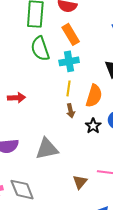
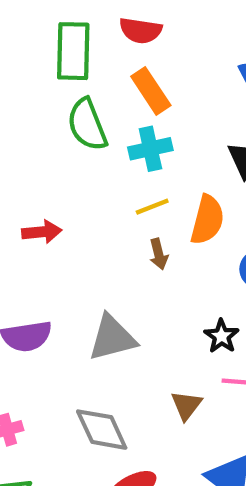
yellow line: (69, 88) -> (152, 207), turned 63
black star: (93, 126) -> (222, 336), moved
gray diamond: (22, 190) -> (102, 430), moved

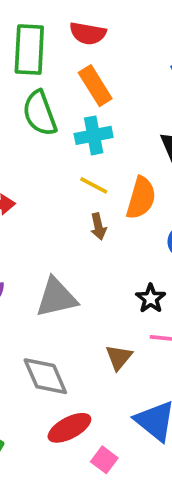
yellow line: (152, 207) -> (94, 185), turned 48

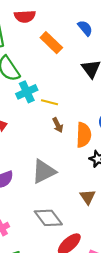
orange rectangle: (95, 86) -> (51, 43), moved
cyan cross: (94, 135) -> (27, 92), moved
orange semicircle: (141, 198) -> (84, 135), moved

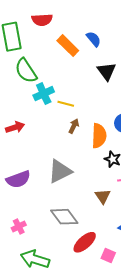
blue semicircle: (85, 28) -> (94, 39), moved
brown arrow: (58, 125) -> (74, 126), turned -128

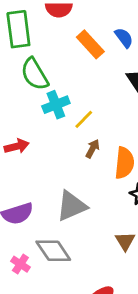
yellow line: (66, 104) -> (84, 119), turned -63
gray diamond: (64, 217) -> (53, 251), moved
pink cross: (19, 226) -> (20, 264), moved, turned -32

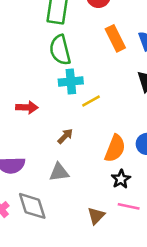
brown arrow: (93, 149) -> (65, 136), moved
gray triangle: (72, 206) -> (59, 172), size x0.7

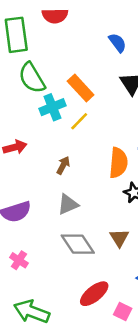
orange rectangle: (115, 38) -> (81, 88), moved
gray diamond: (32, 206) -> (78, 244), moved

